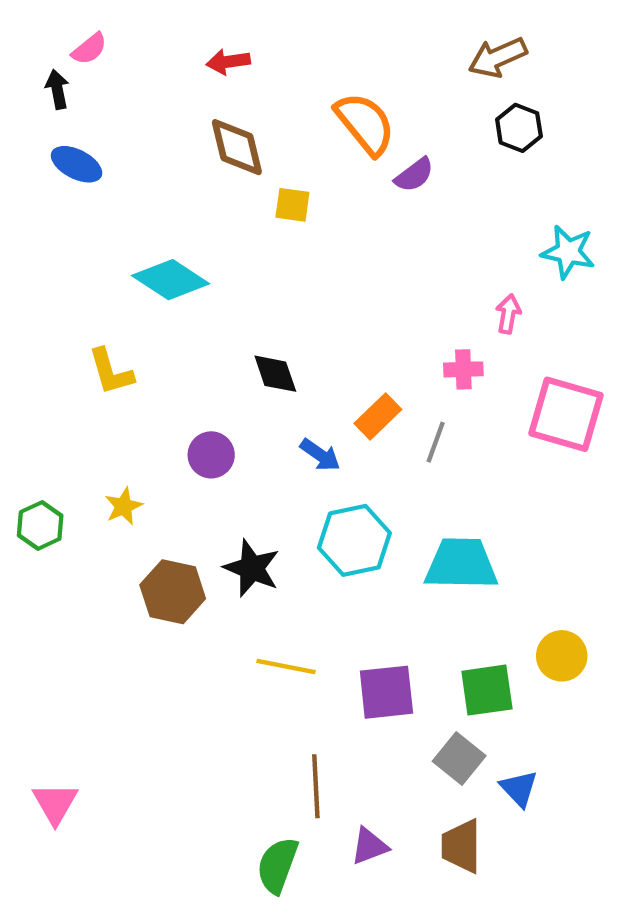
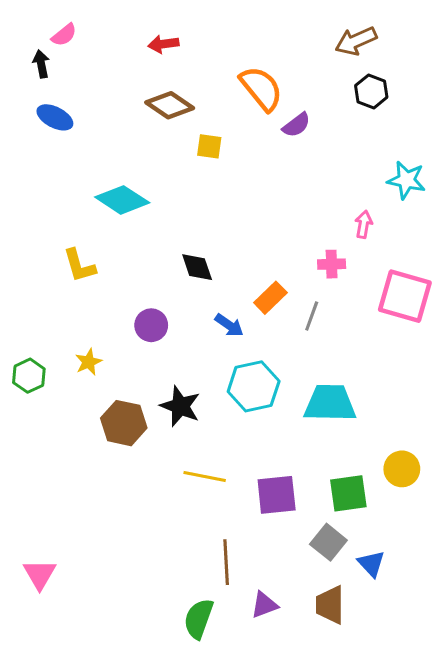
brown diamond: (237, 147) -> (170, 105), turned -42

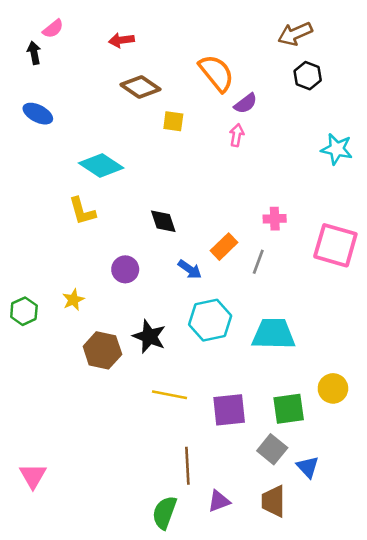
red arrow: (163, 44) -> (121, 40), moved
blue ellipse: (55, 117) -> (38, 114), moved
pink arrow: (364, 224) -> (237, 135), moved
yellow L-shape: (79, 266) -> (82, 211), moved

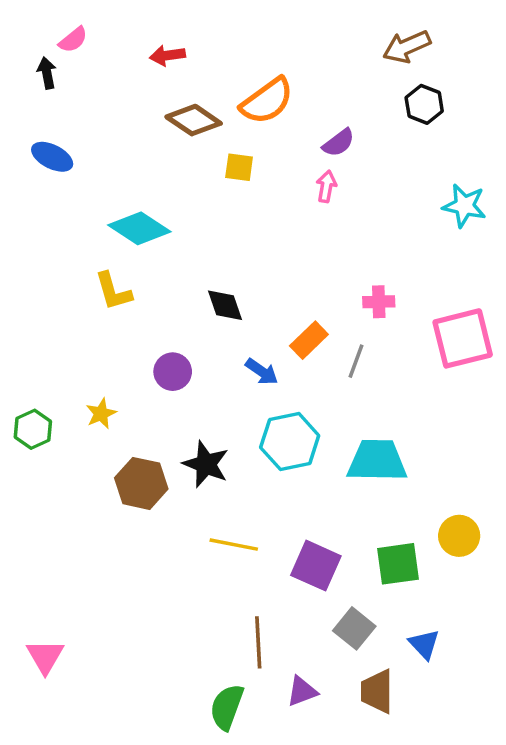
orange semicircle: (216, 73) -> (267, 101), moved, turned 93
pink square: (335, 245) -> (463, 338), turned -30
purple square: (229, 410) -> (316, 566), turned 30
gray square: (272, 449) -> (354, 628), moved

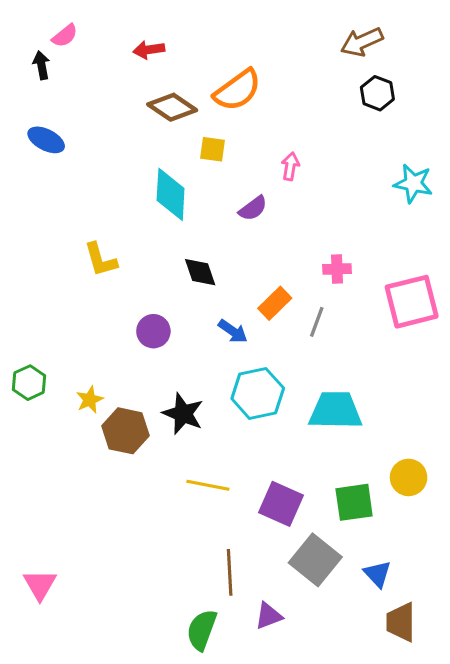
purple semicircle: (339, 143) -> (253, 208), moved
cyan diamond: (139, 228) -> (171, 194), moved, turned 60
yellow star: (101, 414) -> (90, 400), moved
gray square: (354, 628) -> (315, 560), size x1.4
brown trapezoid: (377, 691) -> (401, 622), moved

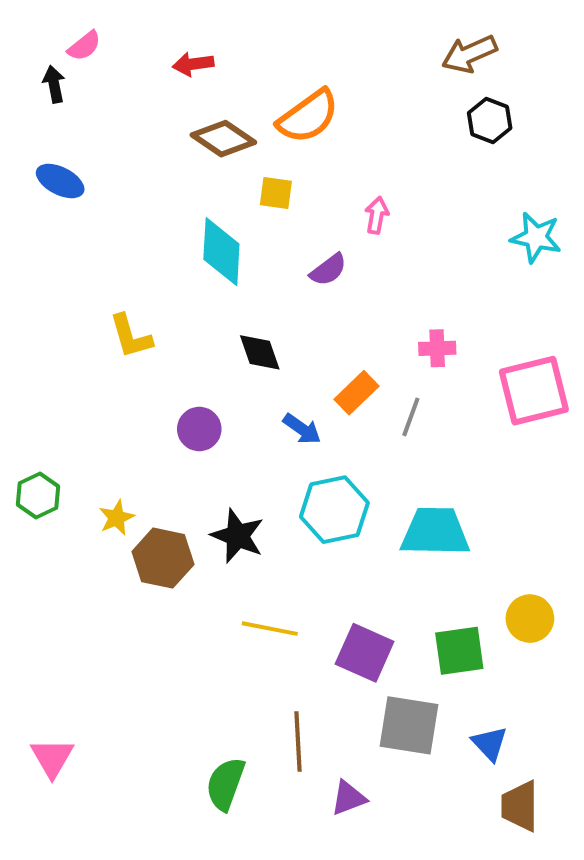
gray square: (315, 560) -> (409, 725), turned -30
green semicircle: (202, 630) -> (225, 784), moved

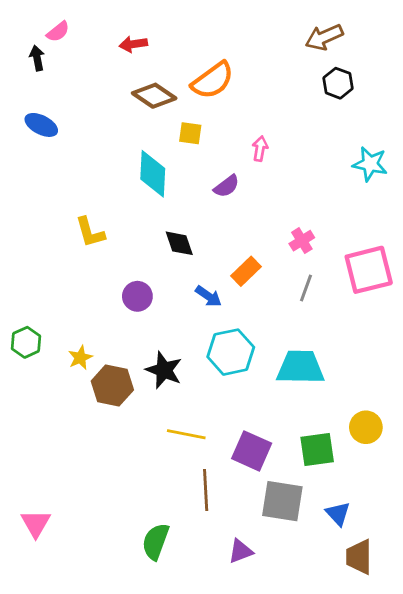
pink cross: (437, 348) -> (302, 241), turned -30
gray line: (411, 417) -> (306, 288), moved
brown line: (298, 742) -> (206, 490), moved

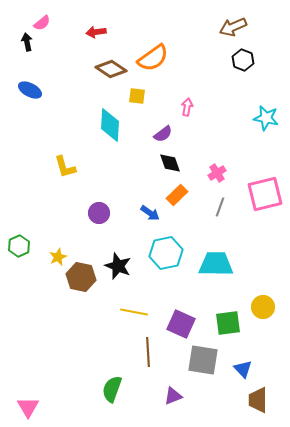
black diamond: (179, 243) -> (170, 163), moved
pink triangle: (36, 523) -> (28, 407), moved

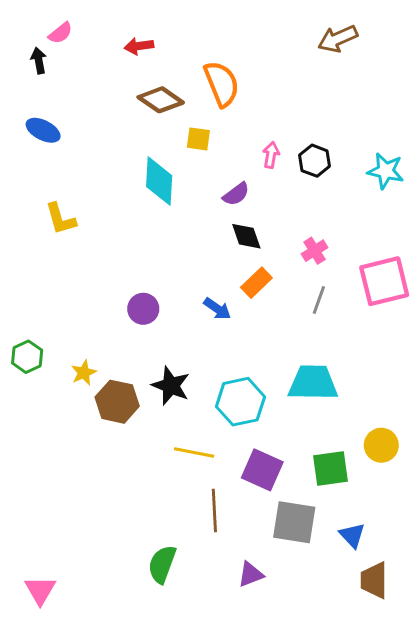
orange semicircle: (153, 58) -> (222, 84), turned -76
black hexagon: (243, 60) -> (315, 161), moved
yellow L-shape: (65, 167) -> (60, 219), moved
cyan hexagon: (166, 253) -> (240, 402), moved

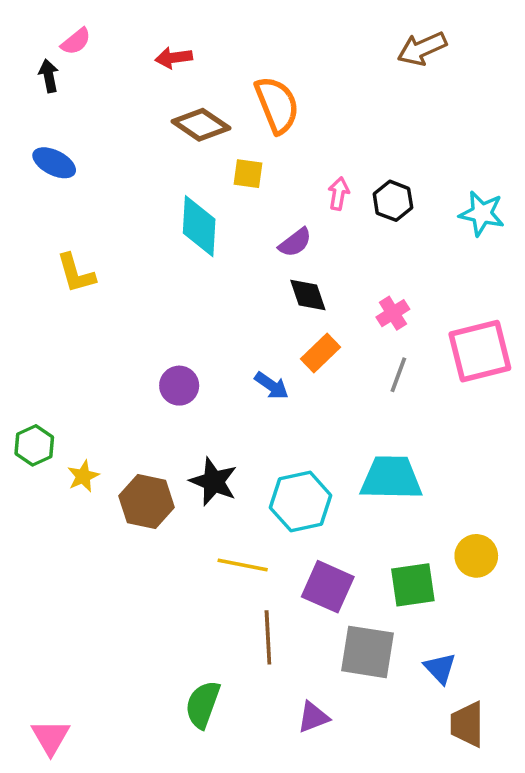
yellow star: (84, 373) -> (83, 476), moved

